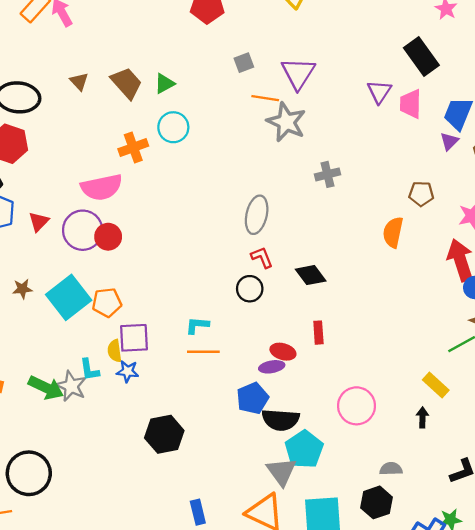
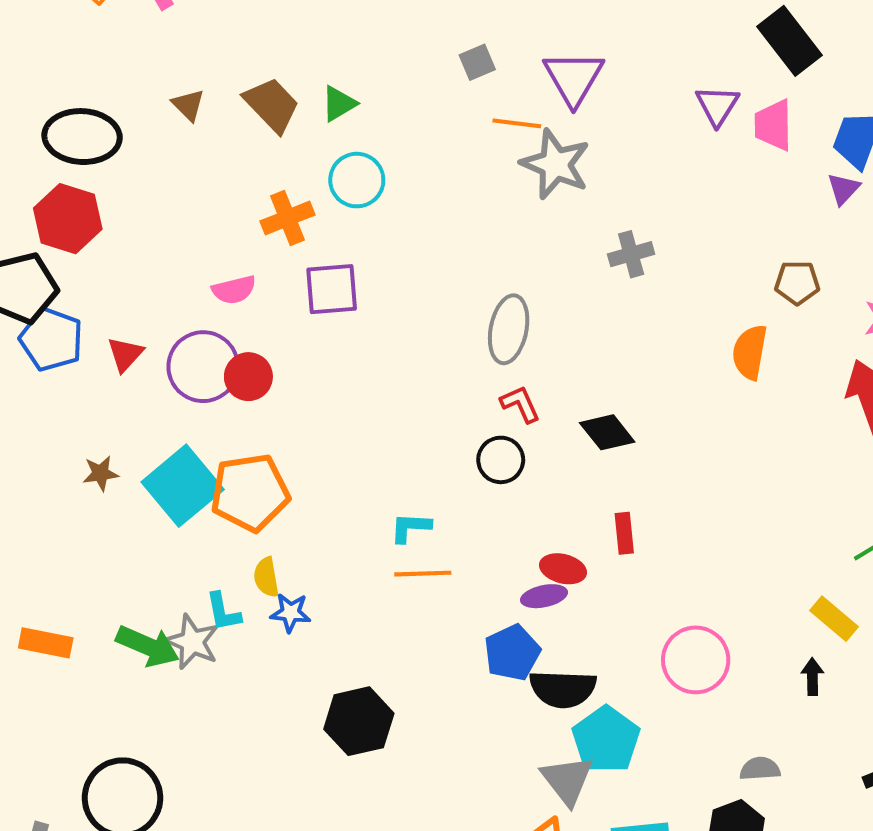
pink semicircle: (102, 187) -> (234, 290), size x0.6
orange pentagon: (107, 302) -> (250, 493), size x1.5
purple square: (134, 338) -> (332, 289), moved

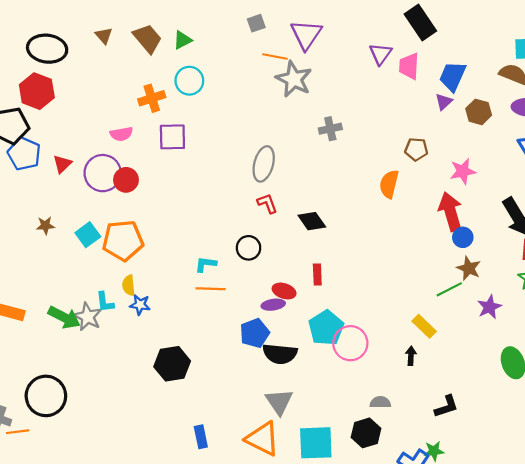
black circle: (501, 460) -> (249, 248), moved
cyan square: (183, 486) -> (88, 235), size x0.6
cyan pentagon: (606, 740) -> (326, 328), moved

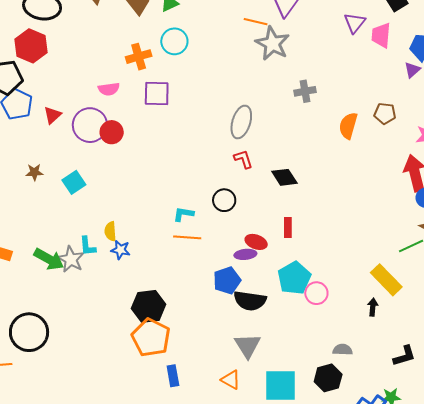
orange semicircle: (389, 184) -> (348, 126), moved
orange pentagon: (123, 241) -> (151, 338), moved, turned 30
yellow rectangle: (424, 326) -> (386, 280), size x1.4
pink circle: (350, 343) -> (316, 293), size x0.7
orange triangle: (263, 439) -> (231, 380), size x0.6

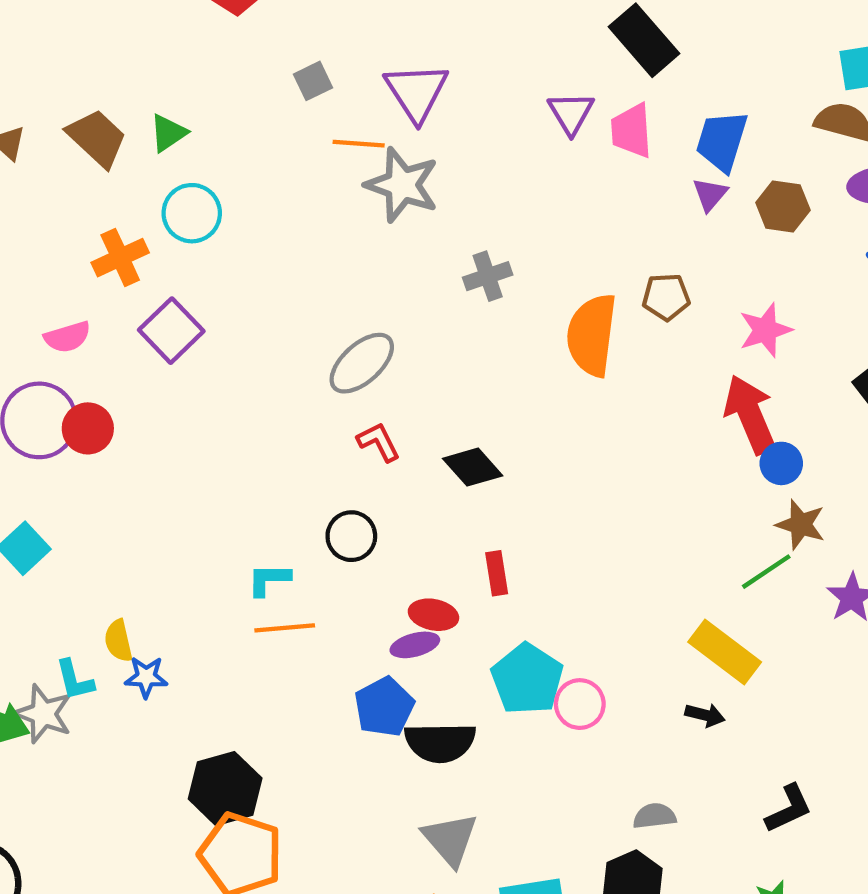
purple square: (157, 94) -> (171, 331), turned -36
gray ellipse: (241, 122) -> (362, 363), turned 40
orange semicircle: (348, 126) -> (592, 335), size x1.4
black arrow: (373, 307) -> (705, 715), turned 108

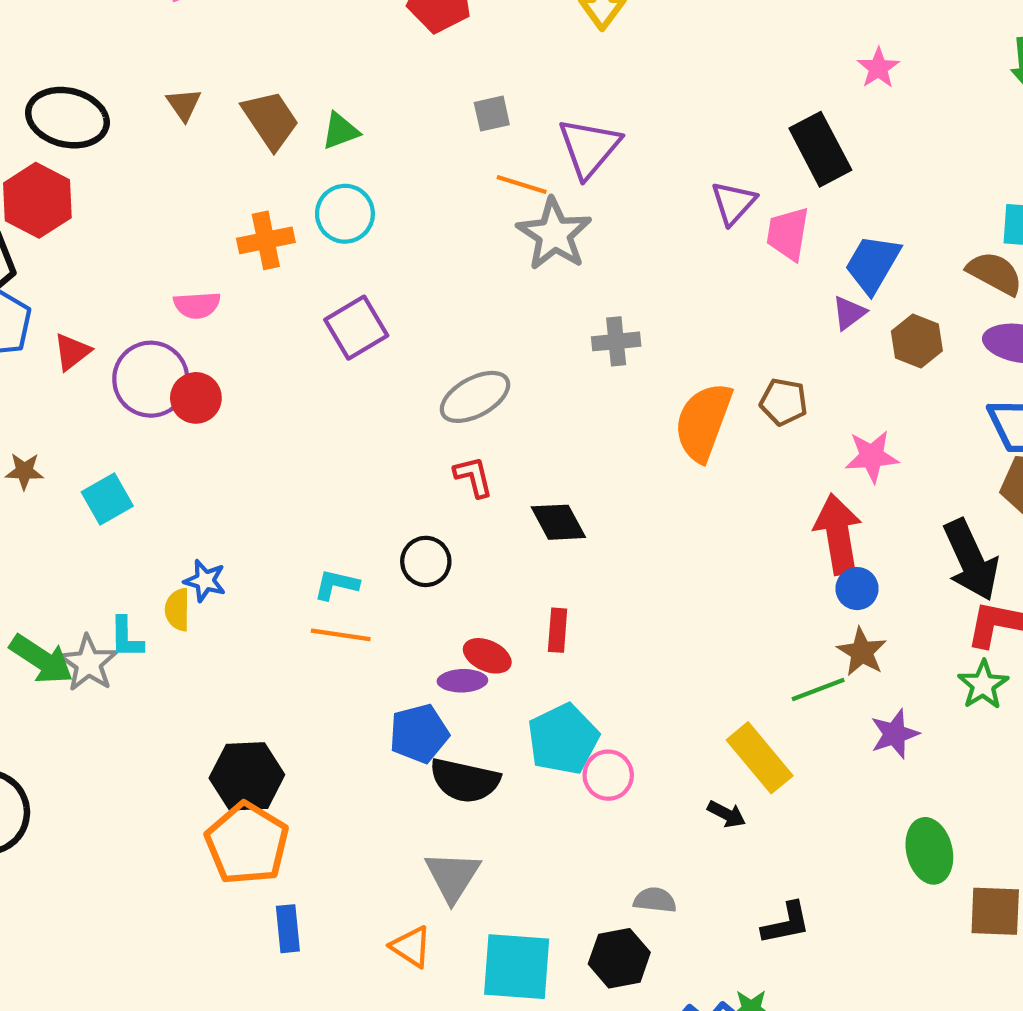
purple square: (171, 331) -> (356, 328), moved
blue star: (146, 677) -> (205, 581), moved

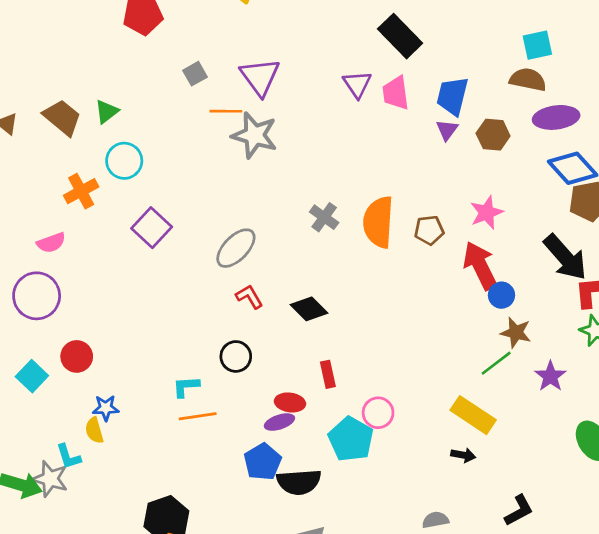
gray cross: (616, 341) -> (324, 217), moved, turned -32
red circle: (196, 398) -> (77, 356), moved
brown pentagon: (784, 402) -> (429, 230), moved
pink circle: (608, 775) -> (378, 413), moved

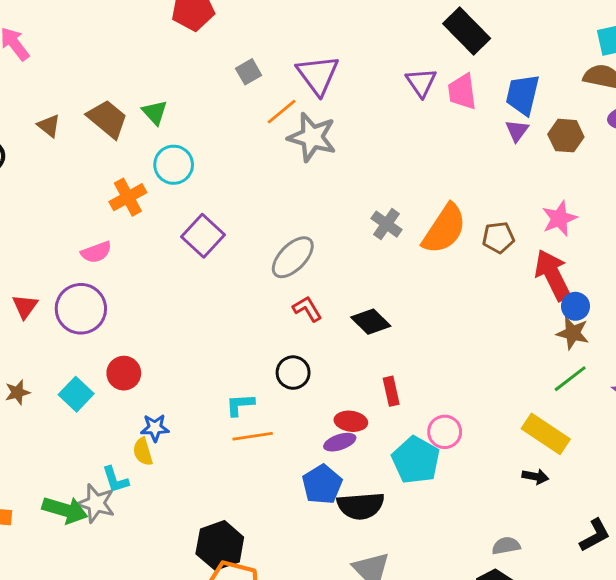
orange line: (226, 111) -> (282, 112), turned -40
green triangle: (107, 112) -> (155, 112), turned -35
orange semicircle: (378, 222) -> (444, 229), turned -150
brown star: (516, 333) -> (573, 333), moved

